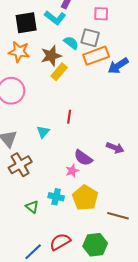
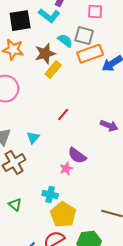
red line: (69, 117) -> (63, 115), turned 32
cyan triangle: (43, 132) -> (33, 138), moved
purple arrow: (115, 148) -> (109, 126), moved
yellow pentagon: (85, 198) -> (63, 215), moved
green triangle: (32, 207) -> (15, 205), moved

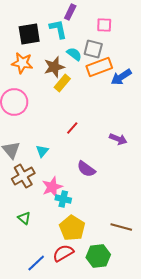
cyan L-shape: (49, 16) -> (58, 29), turned -140
pink star: (66, 169) -> (52, 187), moved, size x1.5
cyan cross: (50, 195) -> (63, 199), moved

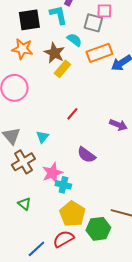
gray square: (93, 49) -> (93, 23), moved
brown star: (54, 67) -> (54, 53), turned -30
green hexagon: (98, 256) -> (98, 229), moved

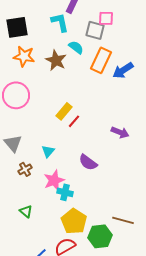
black square: (29, 20) -> (17, 27), moved
orange rectangle: (99, 53) -> (101, 60), turned -45
yellow rectangle: (62, 69) -> (64, 111), moved
cyan triangle: (42, 137) -> (48, 151), moved
brown cross: (23, 162) -> (25, 169), size x0.6

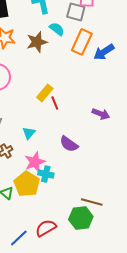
brown star: (56, 60) -> (37, 42), turned 30
red line: (74, 121) -> (55, 103), turned -64
brown line: (123, 220) -> (92, 202), moved
yellow pentagon: (74, 221) -> (27, 184), moved

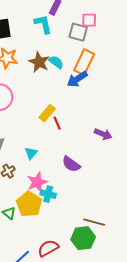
cyan semicircle: (57, 29) -> (56, 62), moved
brown star: (37, 42) -> (39, 62), turned -30
blue arrow: (104, 52) -> (77, 79), moved

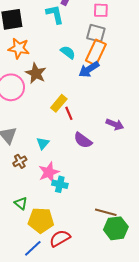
gray square: (78, 32) -> (96, 33), moved
brown star: (39, 62) -> (36, 73), moved
purple semicircle: (71, 164) -> (83, 140), moved
yellow pentagon: (29, 204) -> (41, 220), moved, turned -30
green hexagon: (83, 238) -> (116, 228), moved

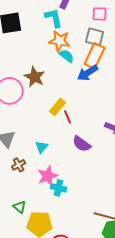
orange star: (19, 48) -> (60, 41), moved

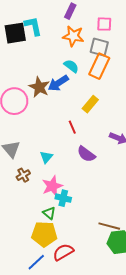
cyan L-shape: (54, 18) -> (33, 26), moved
orange star: (60, 41) -> (73, 36), moved
blue arrow: (88, 73) -> (58, 83), moved
yellow rectangle: (58, 107) -> (90, 104), moved
green triangle: (20, 207) -> (49, 213), moved

